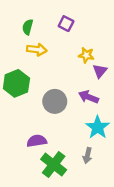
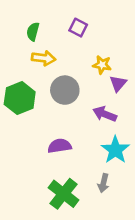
gray circle: (55, 101) -> (65, 90), moved
purple semicircle: (37, 141) -> (60, 146), moved

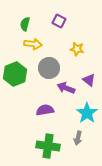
purple triangle: (118, 83) -> (89, 80), moved, turned -32
purple arrow: (105, 114) -> (66, 88), moved
green cross: (64, 194) -> (48, 146), turned -30

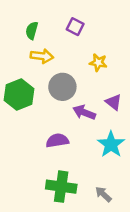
gray arrow: (78, 138) -> (103, 194), moved, turned 120

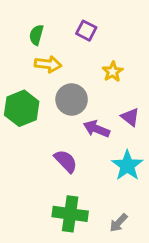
yellow star: (98, 63) -> (113, 72), turned 30
purple semicircle: (57, 141) -> (66, 161), turned 55
gray arrow: (103, 194) -> (119, 223), turned -90

